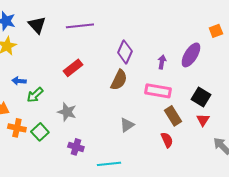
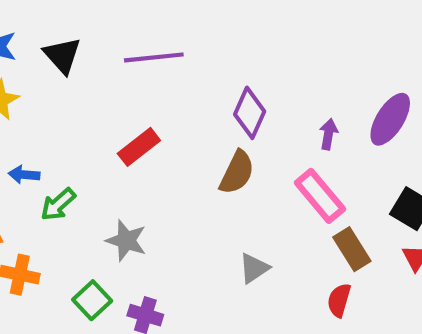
pink rectangle: (158, 91) -> (320, 196), turned 40
green square: (40, 132) -> (92, 300), moved
red semicircle: (167, 140) -> (339, 300), turned -140

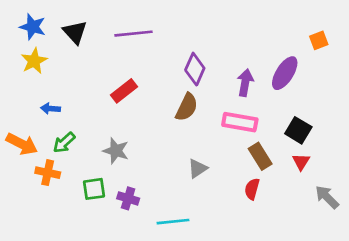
purple arrow: (328, 134) -> (245, 83), size x1.4
pink rectangle: (320, 196) -> (240, 122), turned -40
green arrow: (58, 204) -> (64, 143), moved
green square: (92, 300) -> (94, 189), turned 35

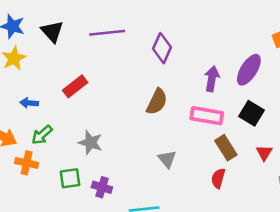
purple diamond: (195, 69) -> (162, 48), moved
red rectangle: (124, 91) -> (75, 86), moved
black square: (298, 130) -> (251, 113), moved
gray triangle: (198, 168) -> (167, 159), turned -36

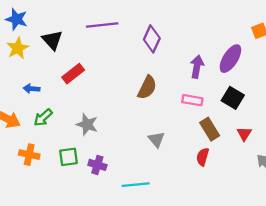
black triangle: (52, 31) -> (52, 40), moved
pink rectangle: (207, 116) -> (192, 100), size x0.7
orange cross: (27, 163) -> (29, 155), moved

